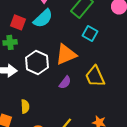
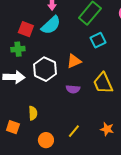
cyan square: (90, 33) -> (98, 40), turned 35
orange triangle: (66, 54) -> (74, 61), size x0.7
purple semicircle: (65, 82) -> (73, 89), turned 56

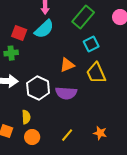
white hexagon: (45, 69) -> (38, 88), moved
yellow trapezoid: (103, 83) -> (96, 73), moved
purple semicircle: (73, 89) -> (66, 93), size x1.5
orange circle: (46, 140) -> (32, 137), moved

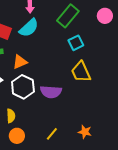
orange triangle: (67, 65) -> (20, 62), moved

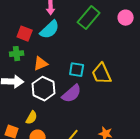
cyan square: (76, 43) -> (77, 70), moved, turned 35
purple semicircle: (51, 92) -> (72, 94), turned -45
yellow semicircle: (11, 116) -> (32, 118), turned 32

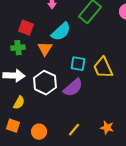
cyan semicircle: (50, 30) -> (61, 32), moved
orange triangle: (41, 64) -> (45, 49), moved, turned -35
yellow semicircle: (32, 118) -> (19, 103), moved

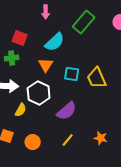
orange triangle: (45, 49) -> (46, 65), moved
purple semicircle: (73, 88) -> (67, 111), moved
yellow semicircle: (19, 103) -> (21, 110), moved

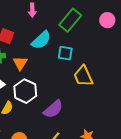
orange triangle: (46, 65) -> (20, 63), moved
cyan square: (72, 74) -> (65, 53), moved

